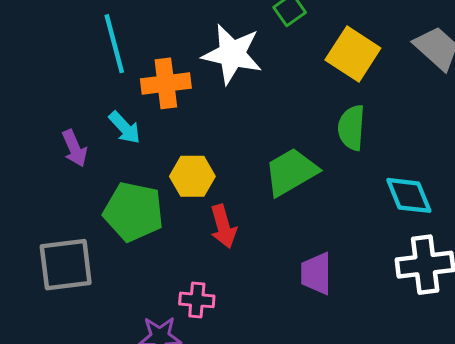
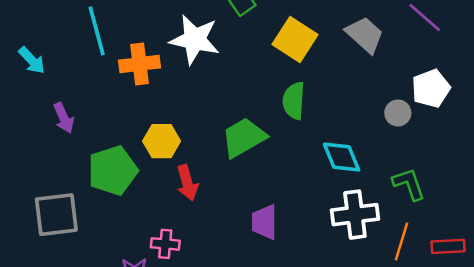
cyan arrow: (125, 128) -> (32, 60), moved
green pentagon: (133, 212) -> (113, 171), turned -30

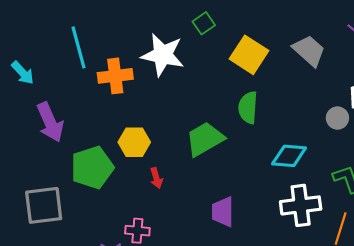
purple arrow: (64, 118) -> (50, 122), size x1.5
cyan diamond: (342, 157) -> (289, 156), turned -63
red arrow: (187, 183) -> (156, 178), size x0.7

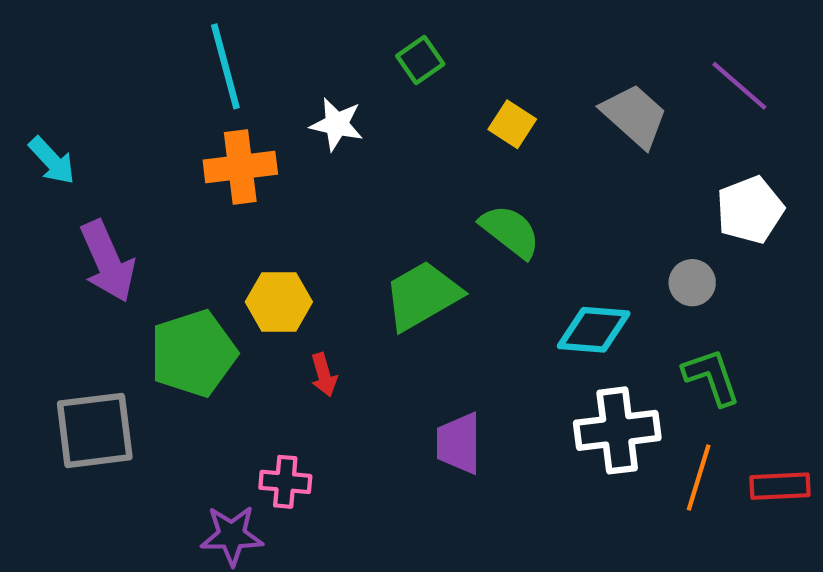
cyan line: (78, 47) -> (225, 66), moved
white star: (163, 55) -> (337, 124), size x0.6
yellow square: (249, 55) -> (512, 124), size x0.6
green semicircle: (248, 107) -> (510, 231), turned 124
gray circle: (337, 118) -> (692, 283), moved

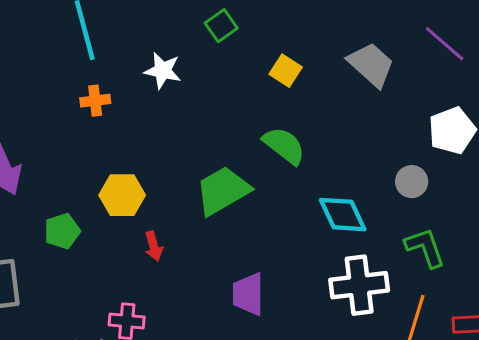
orange cross: (240, 167) -> (95, 101), size x0.6
cyan diamond: (594, 330) -> (343, 215), turned 60
green pentagon: (193, 353) -> (62, 231), size x0.6

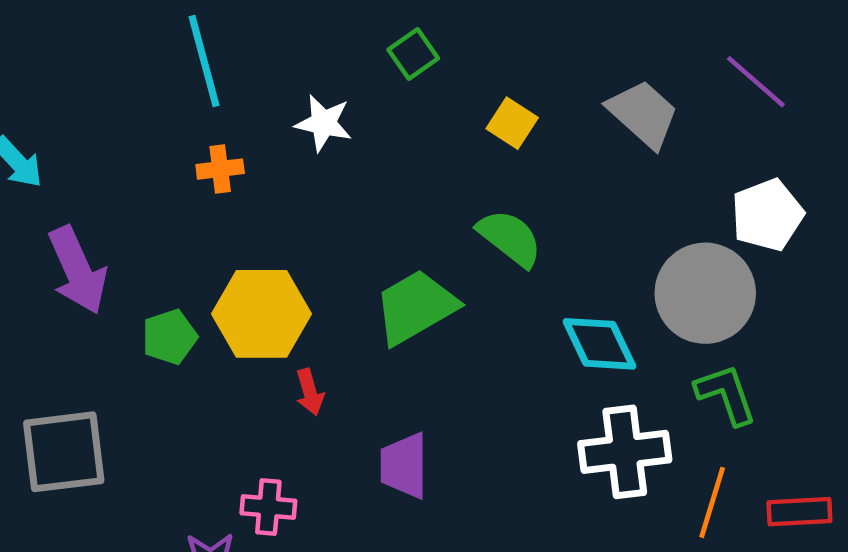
gray circle: (412, 182) -> (705, 293), size x2.0
yellow hexagon: (122, 195) -> (261, 314), size x1.4
green pentagon: (62, 231) -> (170, 337), moved
purple trapezoid: (248, 294) -> (404, 466), moved

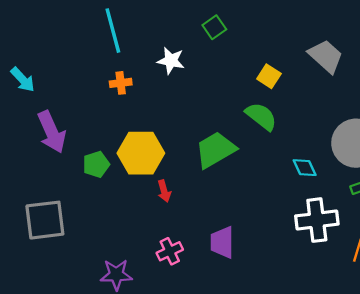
yellow square: (512, 123) -> (269, 76), moved
cyan diamond: (599, 344) -> (305, 168), size x0.7
purple trapezoid: (404, 466) -> (222, 242), moved
pink cross: (268, 507) -> (170, 251), moved, turned -30

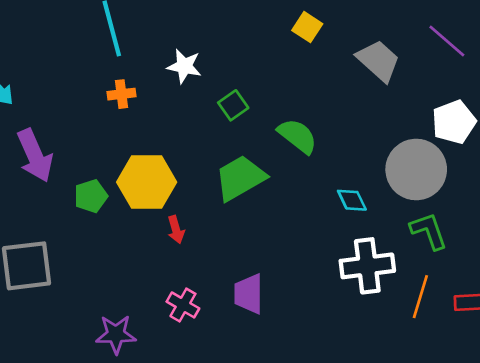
green square: (214, 27) -> (233, 105), moved
yellow square: (269, 76) -> (307, 27), moved
pink cross: (170, 251) -> (183, 305), turned -35

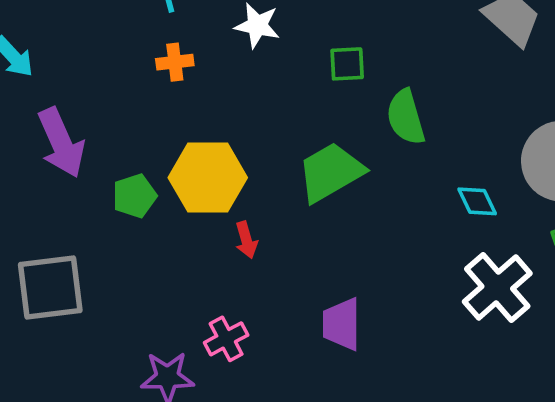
green square: (233, 105) -> (347, 64), moved, turned 32
green semicircle: (297, 136) -> (406, 117), turned -144
white cross: (367, 266) -> (497, 288), turned -34
pink cross: (183, 305) -> (226, 339), moved, turned 32

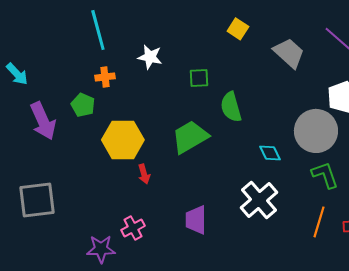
green pentagon: (134, 196) -> (83, 105), moved, turned -30
white cross: (497, 288) -> (259, 200), moved

